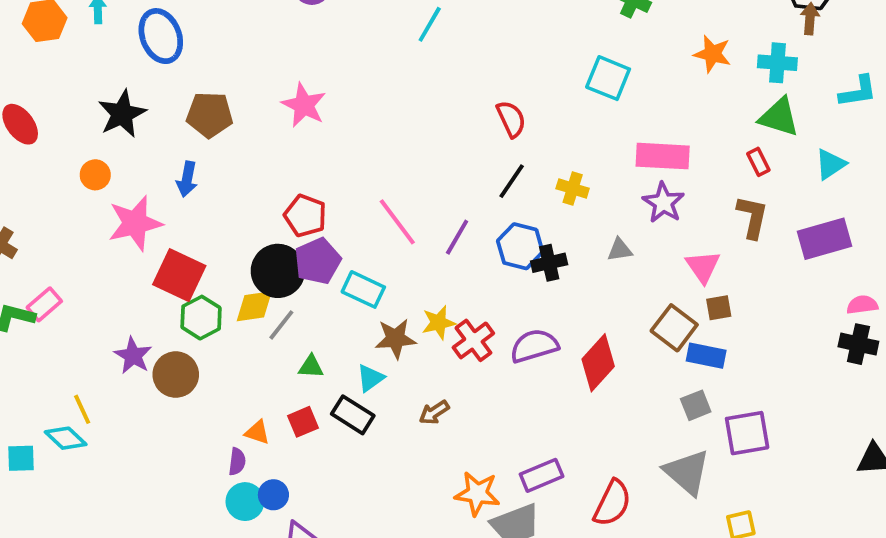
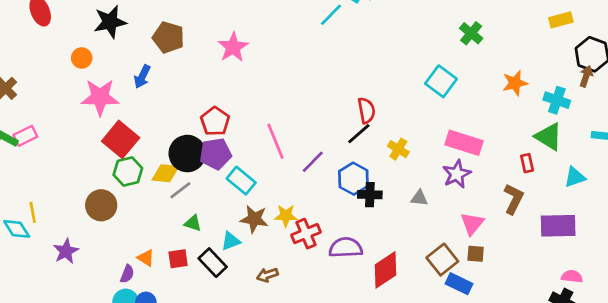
orange star: (712, 54) -> (515, 83), turned 30
red semicircle: (511, 119) -> (366, 110), moved
purple star: (133, 356) -> (66, 251), moved

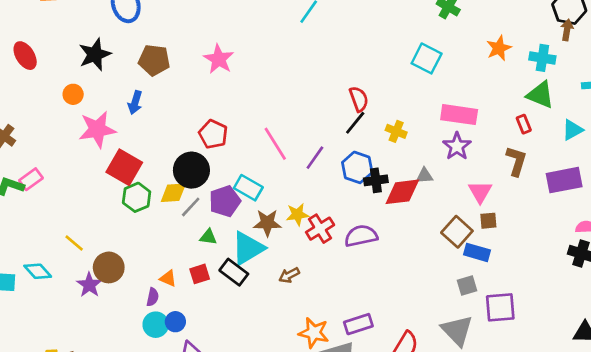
purple pentagon: (216, 154) -> (225, 201), moved
brown circle: (101, 205) -> (109, 267), moved
yellow line: (33, 212) -> (74, 243), moved, turned -30
cyan triangle: (231, 241) -> (248, 248), size x1.8
red diamond: (385, 270) -> (402, 192), moved, turned 36

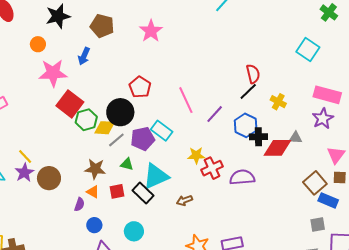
green hexagon: (137, 197) -> (86, 120), moved
brown star: (267, 223) -> (95, 169), moved
purple star: (89, 285) -> (24, 173), moved
cyan circle: (156, 325) -> (134, 231), moved

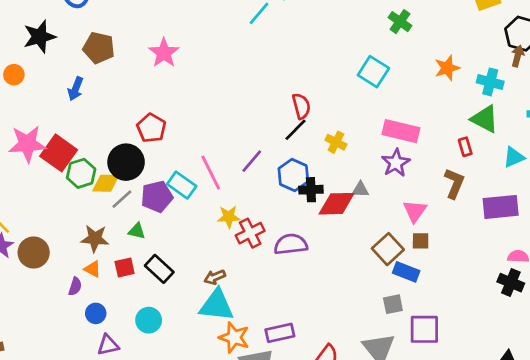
pink star: (53, 73) -> (27, 144), moved
pink line: (186, 100) -> (211, 173), moved
cyan triangle: (156, 176) -> (217, 305), moved, turned 32

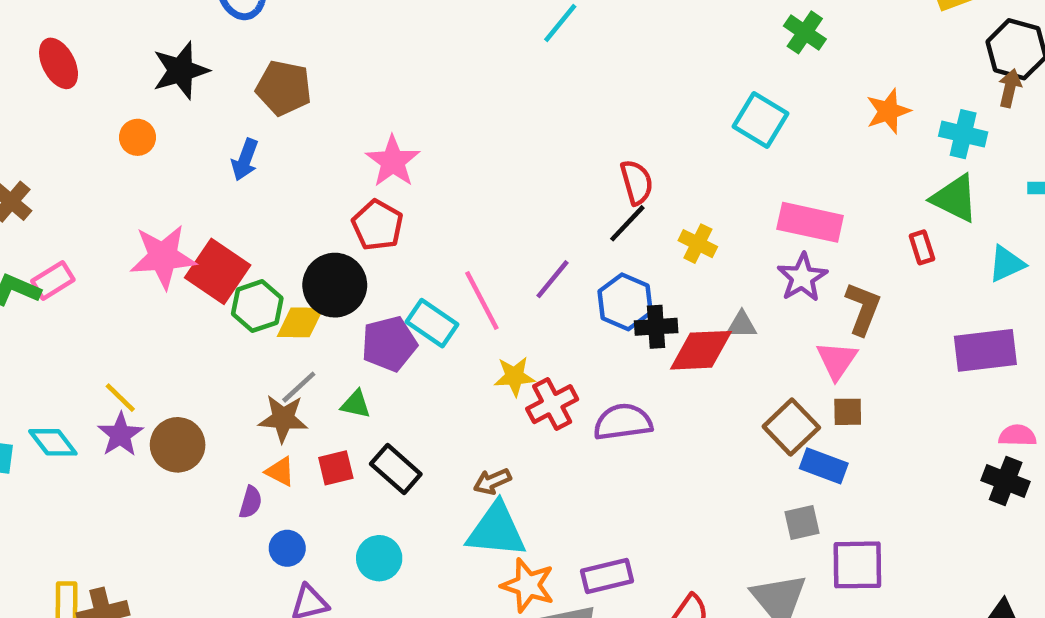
pink star: (164, 53) -> (393, 161), moved
brown L-shape: (454, 183) -> (863, 309), moved
gray line: (122, 199) -> (299, 387), moved

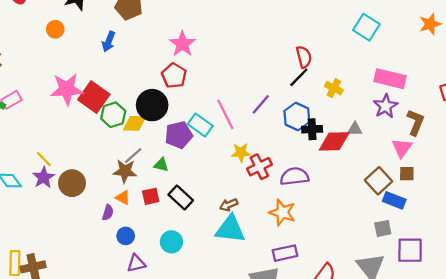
orange star: (528, 585) -> (282, 212), moved

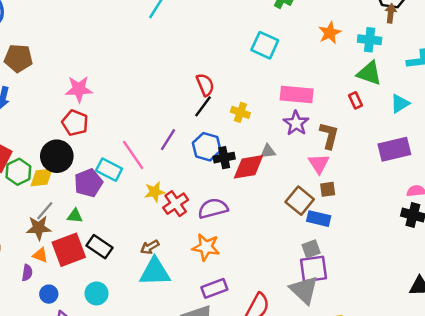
pink star: (182, 44) -> (79, 89), turned -30
red square: (151, 196) -> (69, 250), size x1.8
purple square: (410, 250) -> (314, 269), moved

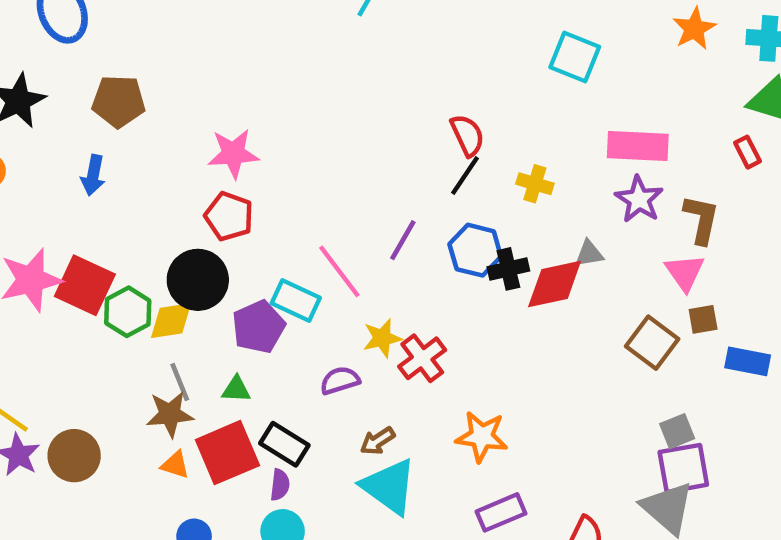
purple semicircle: (213, 208) -> (340, 380), moved, size x0.7
gray line: (45, 211) -> (180, 382), turned -60
blue rectangle: (319, 219) -> (748, 361), moved
cyan triangle: (155, 272) -> (389, 487), turned 40
purple semicircle: (27, 273) -> (280, 485), moved

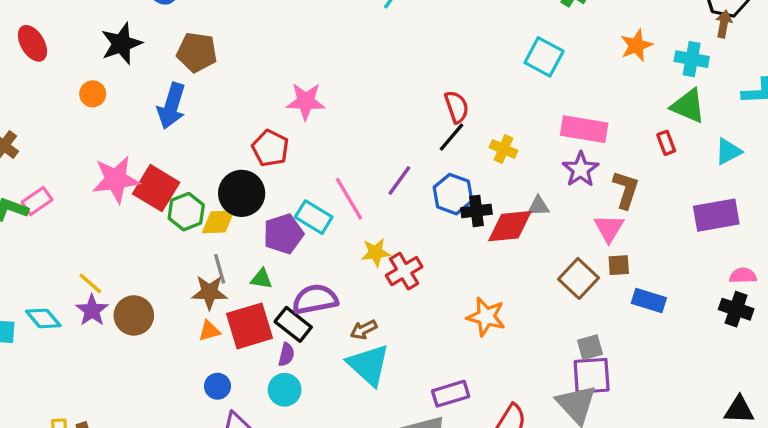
pink star: (233, 154) -> (306, 101), moved
blue arrow: (93, 175) -> (171, 106), size x1.5
purple semicircle: (340, 380) -> (315, 299), moved, size x1.5
orange star: (482, 437) -> (486, 317), moved
orange triangle: (175, 465) -> (209, 331), turned -40

